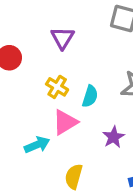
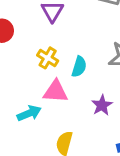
pink triangle: (65, 122) -> (56, 92), turned 36

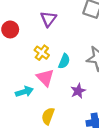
pink triangle: (56, 92) -> (45, 78), turned 36

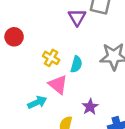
purple triangle: (48, 19) -> (77, 17), moved
purple star: (78, 91) -> (90, 107), moved

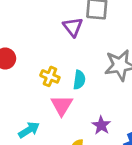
pink triangle: (58, 85) -> (62, 105), turned 30
cyan arrow: (37, 102) -> (29, 130), moved

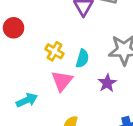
purple star: (101, 125) -> (107, 83), moved

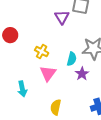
cyan semicircle: (82, 59) -> (72, 59), moved
cyan arrow: (27, 100) -> (22, 89), turned 105

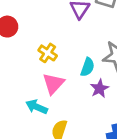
cyan arrow: (22, 89) -> (37, 107), moved, turned 119

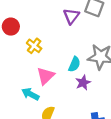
yellow cross: (48, 53) -> (34, 46), moved

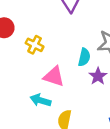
pink triangle: (45, 76) -> (54, 76), turned -48

